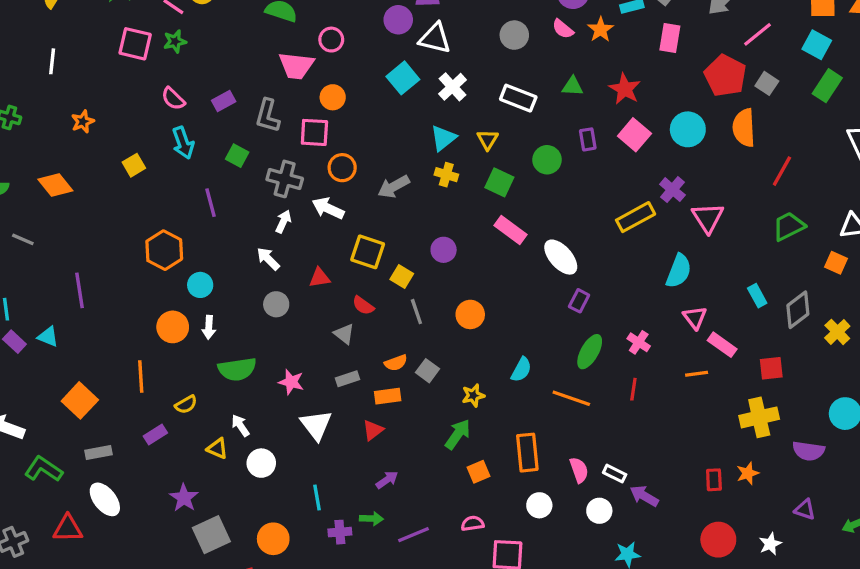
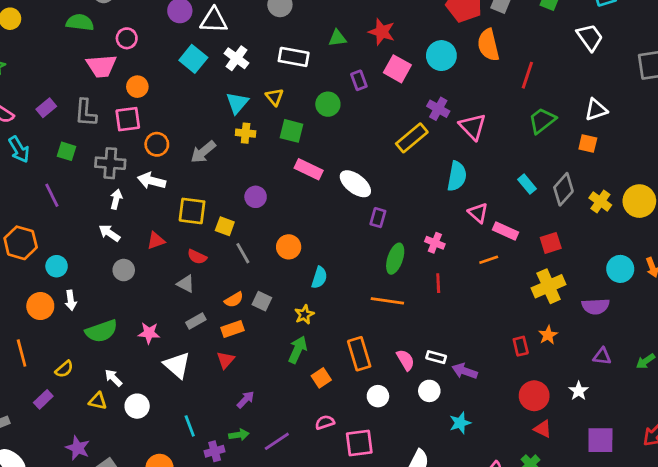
cyan semicircle: (521, 370) -> (319, 278), moved

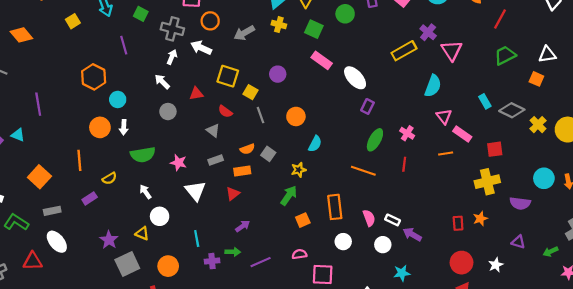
gray diamond: (563, 189) -> (512, 110), turned 65
yellow triangle: (98, 401) -> (142, 233), moved

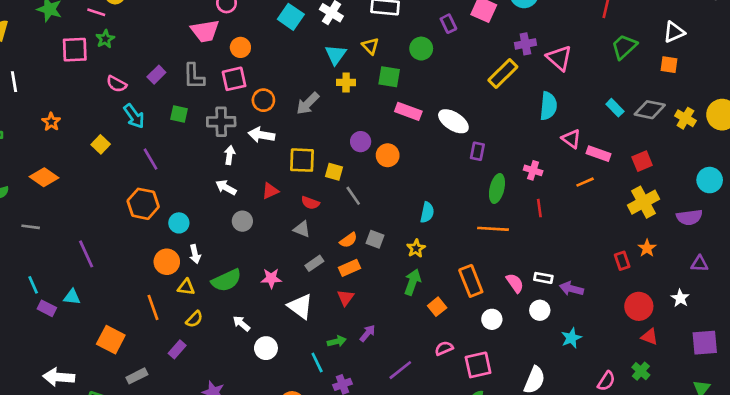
purple cross: (428, 32) -> (525, 44), turned -35
purple line: (124, 45) -> (150, 159), moved
orange circle: (296, 116) -> (388, 155), moved
yellow triangle: (142, 233) -> (186, 287), moved
green arrow: (233, 252) -> (337, 341), moved

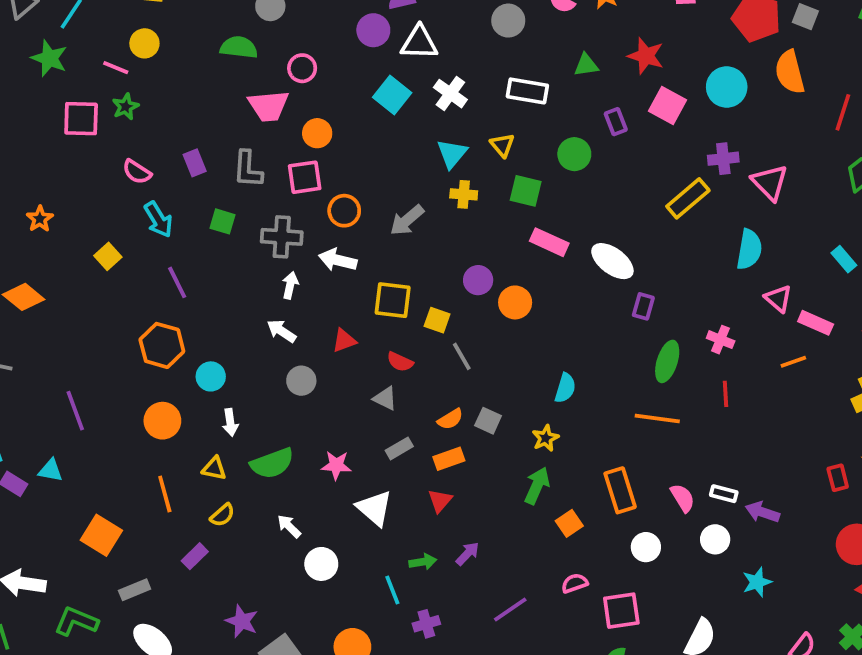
purple rectangle: (156, 75) -> (195, 163), turned -72
orange circle: (167, 262) -> (162, 421), moved

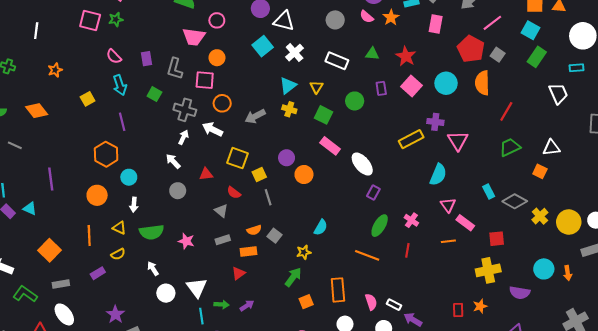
yellow square: (437, 320) -> (259, 174), turned 32
white triangle: (375, 508) -> (197, 288), moved

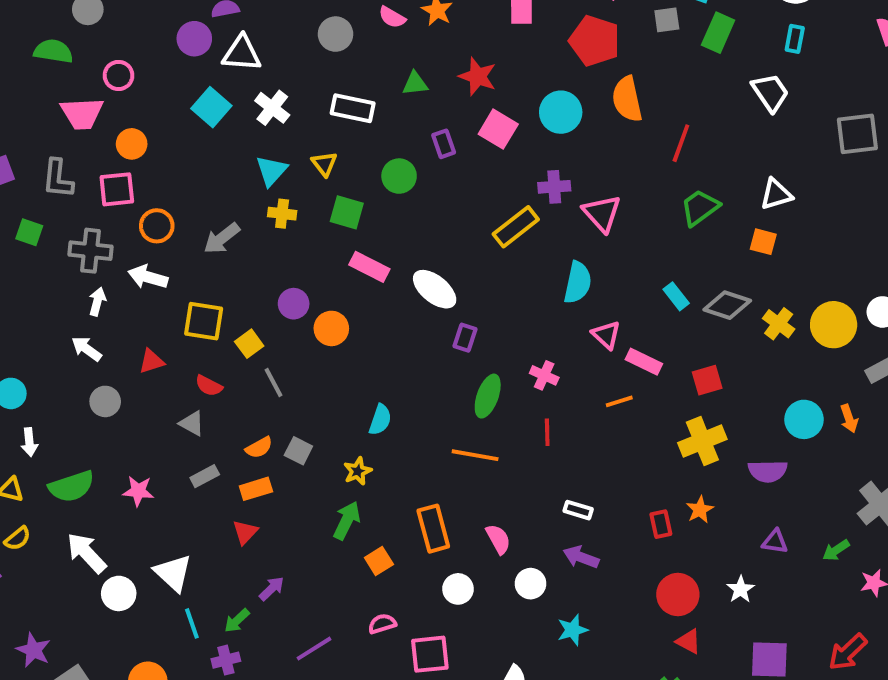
gray square: (498, 55) -> (667, 20), moved, turned -32
cyan rectangle: (576, 68) -> (795, 39), turned -64
white arrow: (153, 269) -> (86, 553), size x1.6
green arrow: (221, 305) -> (237, 621), moved, turned 144
white rectangle: (394, 305) -> (578, 510), moved

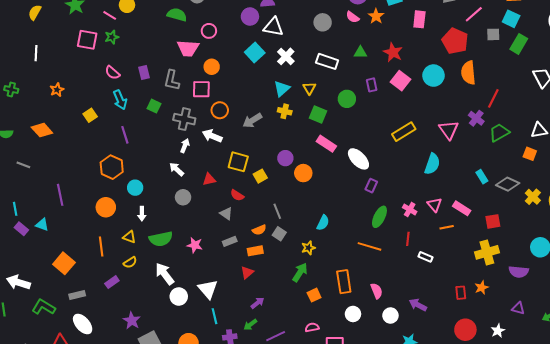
purple cross: (554, 187) -> (476, 118), moved, turned 35
pink triangle: (606, 335) -> (434, 205), moved
gray line: (274, 383) -> (277, 211), moved
white rectangle: (578, 510) -> (426, 257), moved
green arrow: (237, 621) -> (250, 325), moved

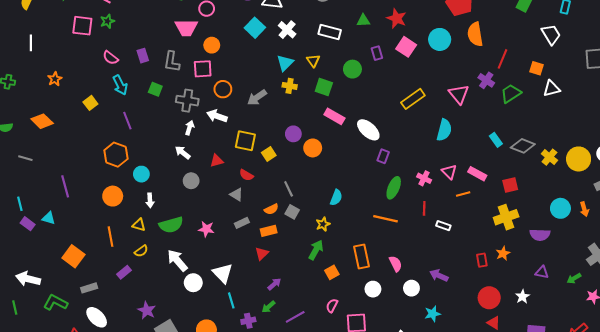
orange square: (530, 154) -> (537, 68), moved
pink semicircle: (312, 327) -> (332, 306), turned -48

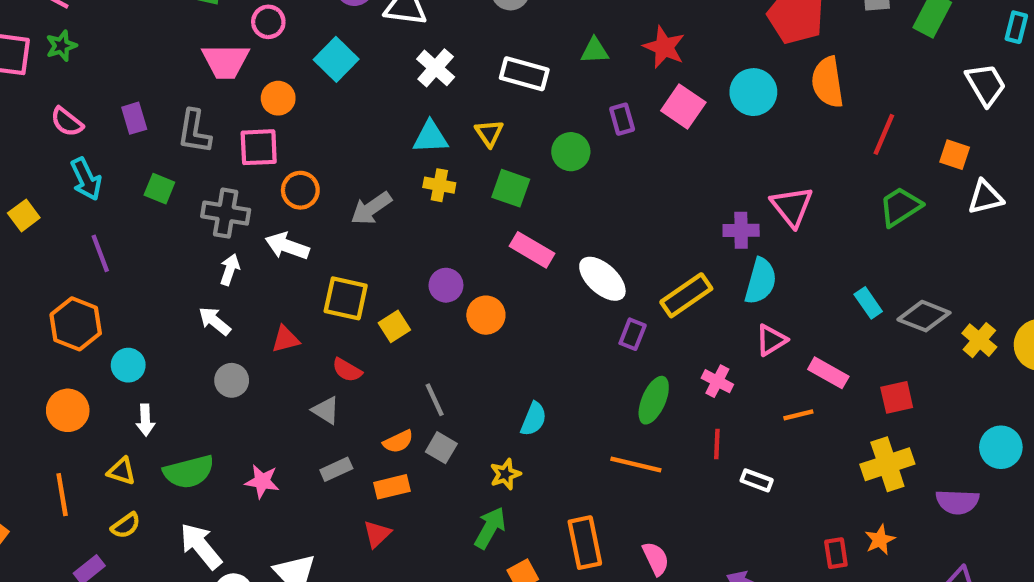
cyan square: (255, 28) -> (336, 59), moved
cyan triangle: (285, 63) -> (431, 137), turned 42
purple cross: (486, 80) -> (741, 230), moved, turned -35
yellow rectangle: (413, 99) -> (686, 295), moved
pink triangle: (449, 172) -> (771, 340), moved, turned 42

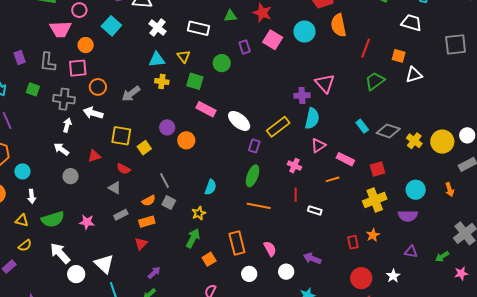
white trapezoid: (986, 84) -> (411, 23), turned -40
green ellipse: (654, 400) -> (253, 176), moved
cyan circle: (1001, 447) -> (416, 190), moved

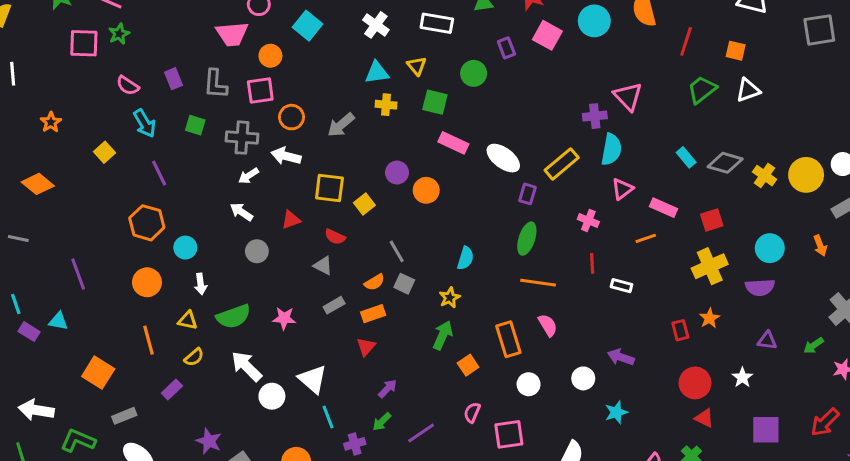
white triangle: (414, 75) -> (748, 90), moved
white arrow: (67, 125) -> (248, 176), turned -136
pink semicircle: (270, 249) -> (548, 325), moved

